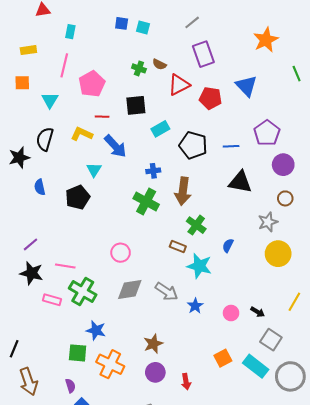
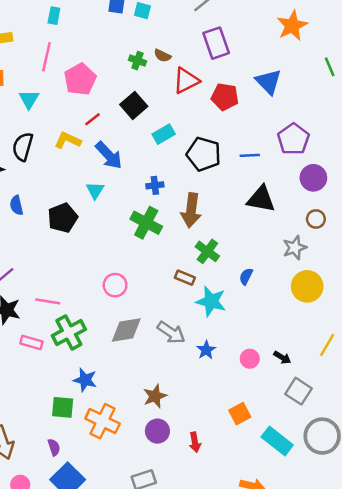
black square: (136, 105) -> (134, 105), turned -35
red line: (102, 117) -> (93, 119), turned -40
cyan triangle: (94, 170) -> (95, 190), moved
green cross: (83, 292) -> (69, 333), turned 32
cyan rectangle: (256, 366) -> (277, 441), moved

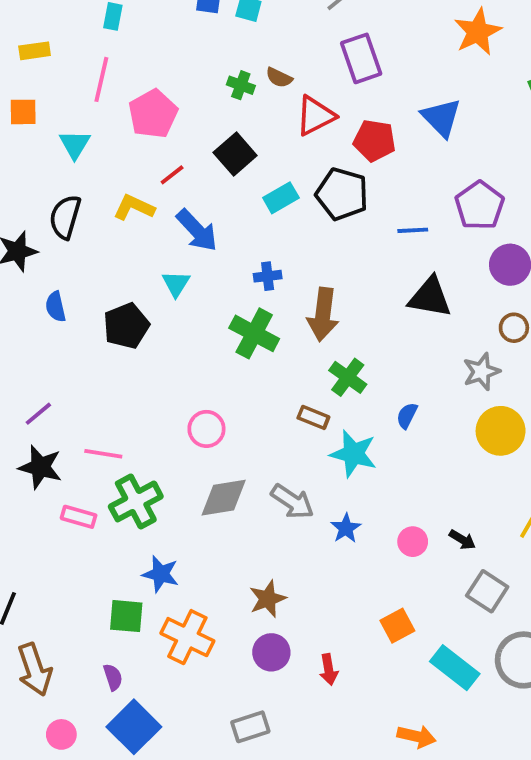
black pentagon: (204, 154) -> (342, 194), moved

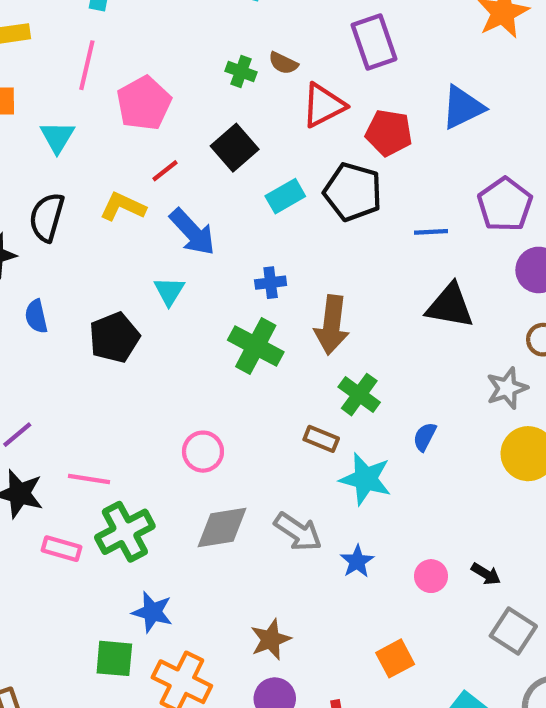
blue triangle: (441, 118) -> (463, 107), turned 48
orange square: (397, 626) -> (395, 658), moved

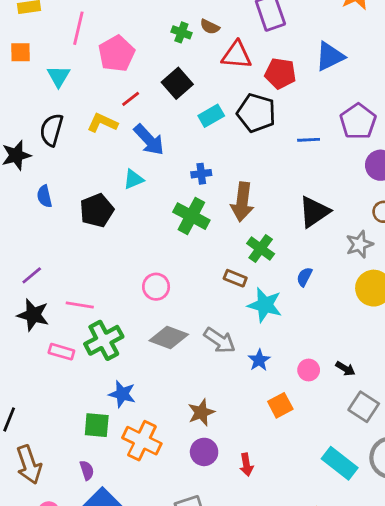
red triangle: (323, 105) -> (237, 55), turned 32
cyan triangle: (169, 291) -> (133, 179), turned 35
black triangle: (450, 306) -> (314, 212), moved, turned -44
gray diamond: (222, 528) -> (169, 338), turned 30
orange square: (395, 658) -> (280, 405), moved

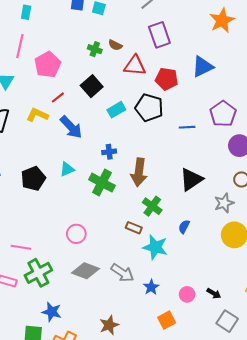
cyan triangle: (133, 179) -> (67, 169), moved

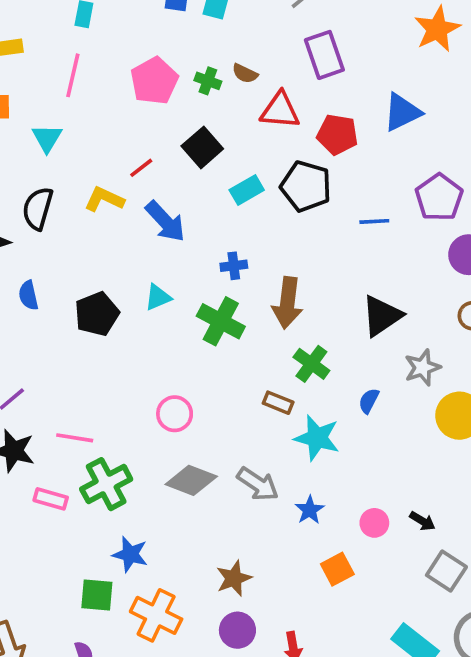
pink pentagon: (48, 65) -> (154, 81), moved
gray star: (224, 203) -> (422, 368), moved

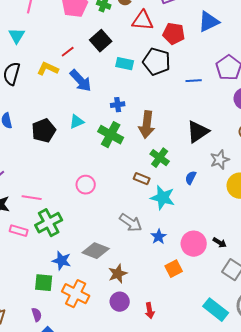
cyan rectangle: (247, 190) -> (125, 64), turned 42
gray diamond: (191, 480) -> (96, 251), moved
pink circle: (374, 523) -> (194, 244), size x1.6

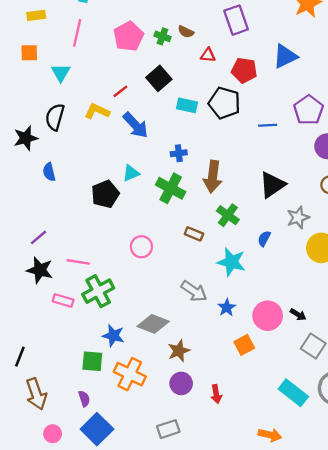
red triangle: (143, 21) -> (208, 55), size x0.6
black pentagon: (44, 131) -> (105, 194), moved
brown rectangle: (142, 179) -> (194, 234), moved

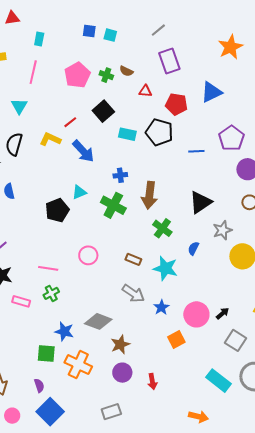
brown rectangle: (194, 234) -> (133, 259), moved
pink line: (78, 262) -> (48, 268), moved
green cross: (98, 291) -> (51, 293), size x0.6
black arrow: (298, 315) -> (222, 313), turned -72

